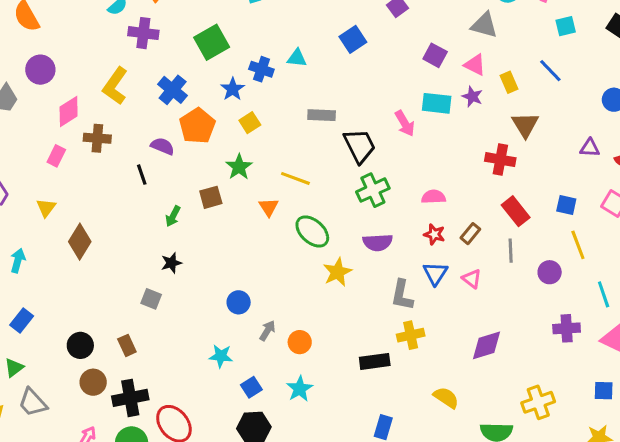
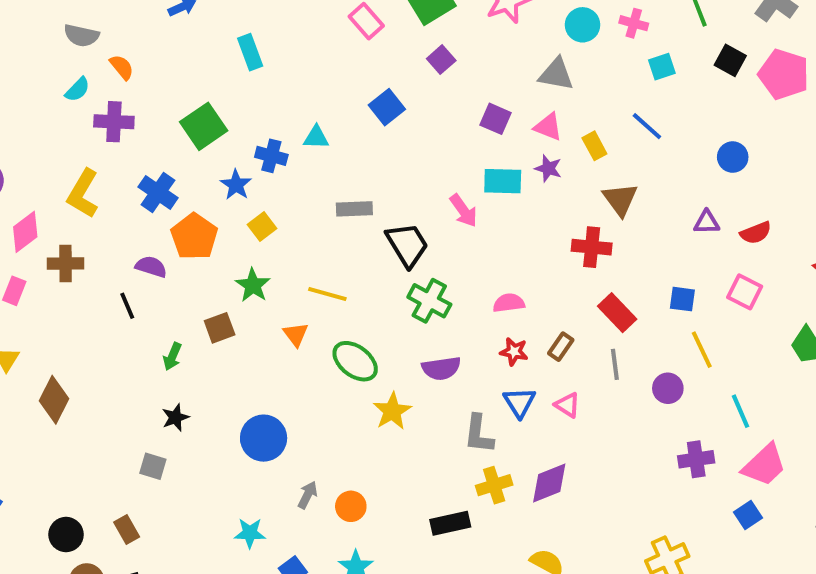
green cross: (373, 190) -> (429, 301), turned -32
blue circle: (239, 302) -> (264, 438), moved, size x1.5
purple diamond: (486, 345) -> (549, 483), moved
blue square: (604, 391) -> (748, 515), moved, turned -30

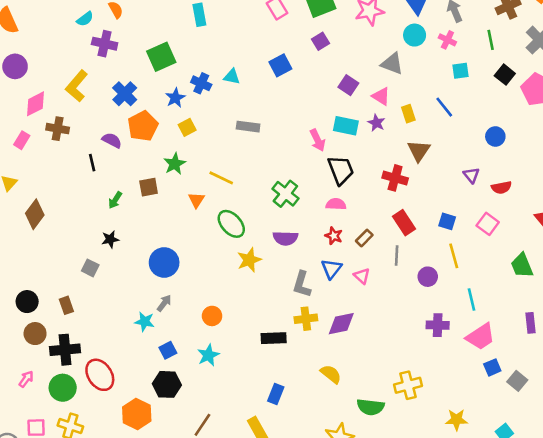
purple triangle: (707, 222) -> (471, 175), turned 42
black trapezoid: (407, 245) -> (341, 170), moved
gray arrow: (308, 495) -> (164, 303), moved
blue square: (748, 515) -> (492, 367), moved

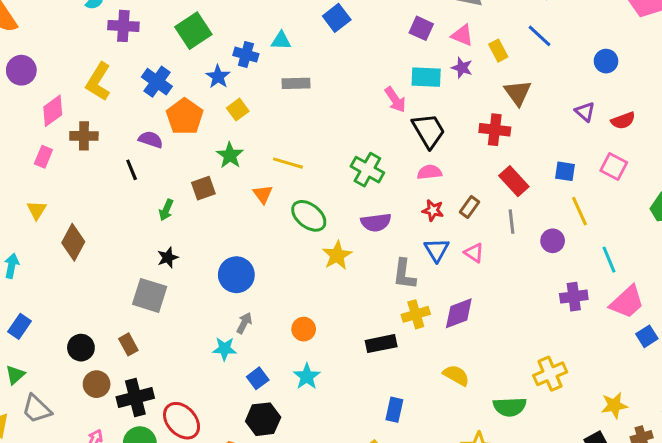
gray rectangle: (248, 127) -> (296, 83), moved
gray square: (90, 268) -> (150, 295), size x1.6

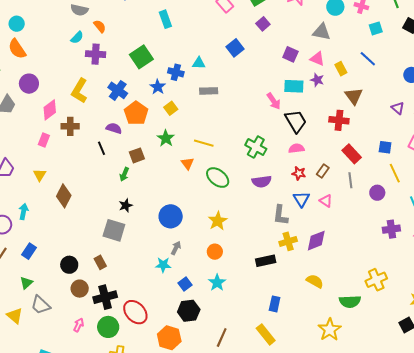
brown square: (203, 188) -> (137, 155), moved
yellow star: (337, 255) -> (218, 221), moved

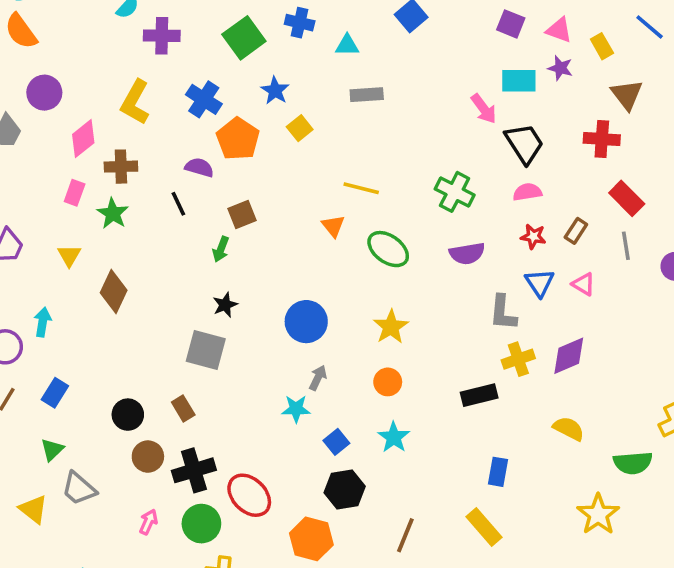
blue cross: (176, 72) -> (300, 23), moved
green star: (166, 138) -> (113, 213), moved

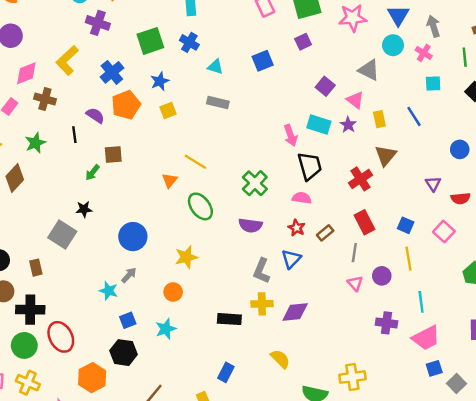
red cross: (602, 139) -> (360, 179), turned 35
green star: (113, 213) -> (35, 143), moved
pink triangle: (583, 284) -> (355, 283), moved

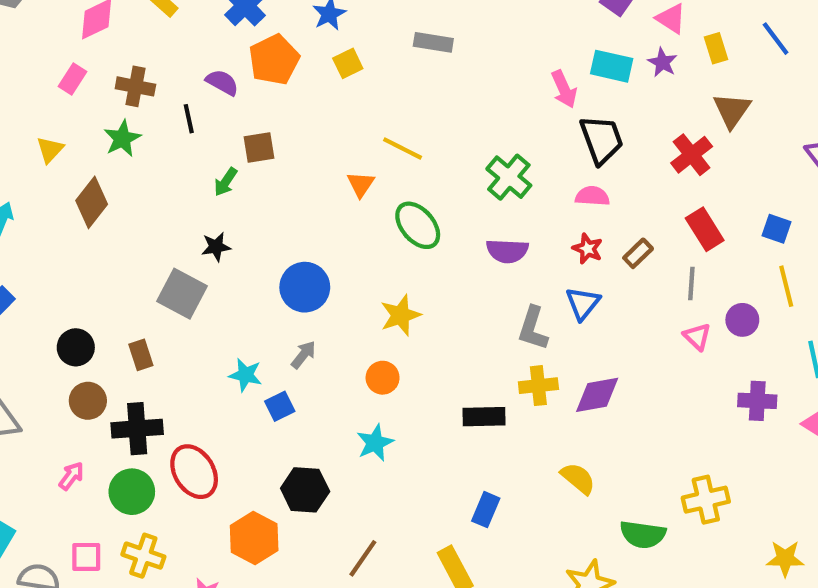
brown cross: (45, 99) -> (135, 86), moved
cyan star: (109, 291) -> (245, 375), moved
blue square: (128, 320) -> (280, 406), moved

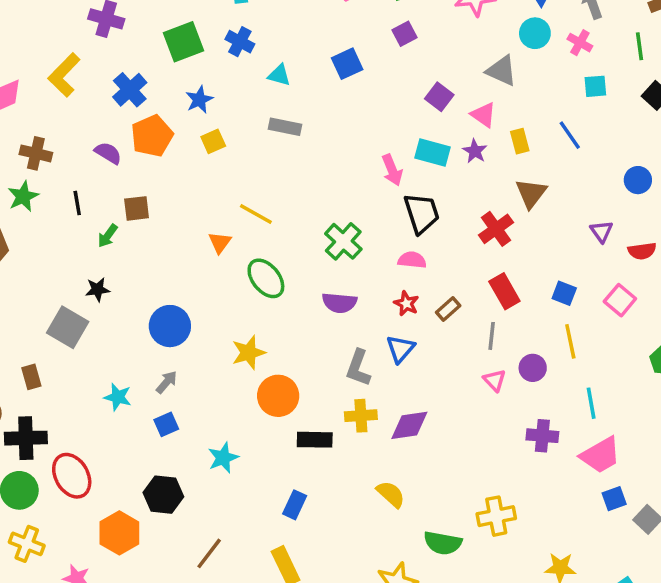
black line: (189, 119) -> (77, 203), moved
orange circle: (383, 378) -> (278, 396), moved, size x1.5
blue square: (280, 406) -> (166, 424), moved
blue rectangle: (486, 510) -> (295, 505), moved

